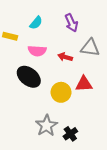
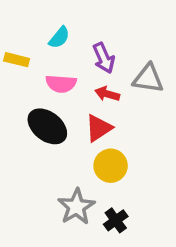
purple arrow: (71, 23) -> (104, 58), moved
red triangle: (84, 84) -> (99, 128), moved, turned -30
yellow circle: (61, 92) -> (111, 166), moved

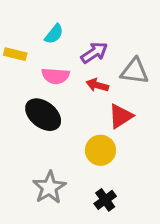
purple arrow: (104, 58) -> (94, 53), turned -100
red triangle: (99, 128) -> (121, 116), moved
gray star: (76, 207) -> (49, 187), moved

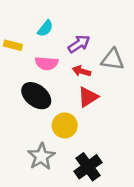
red triangle: (121, 116) -> (88, 97), moved
yellow circle: (100, 150) -> (65, 125), moved
black cross: (105, 200) -> (88, 167), size x1.5

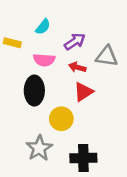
black ellipse: (36, 96) -> (34, 91), turned 52
black cross: (88, 167) -> (83, 158), turned 35

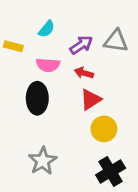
gray triangle: (107, 56) -> (116, 41), moved
yellow circle: (61, 119) -> (104, 129), moved
black cross: (83, 158) -> (111, 172), moved, turned -30

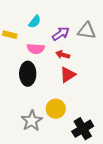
yellow circle: (104, 129) -> (56, 109), moved

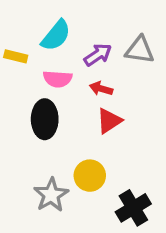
cyan semicircle: (35, 22) -> (56, 35), size x1.5

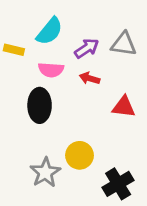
red triangle: (109, 121) -> (124, 107), moved, turned 40

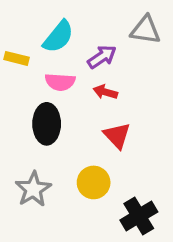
gray triangle: (124, 44) -> (146, 30), moved
red triangle: (124, 107) -> (117, 136), moved, turned 40
gray star: (45, 172) -> (33, 189), moved

